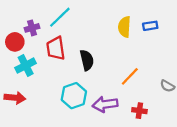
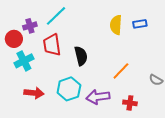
red arrow: (15, 98) -> (34, 93), moved

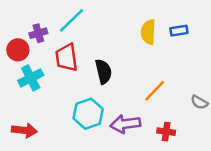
red arrow: (34, 93) -> (24, 130), moved

